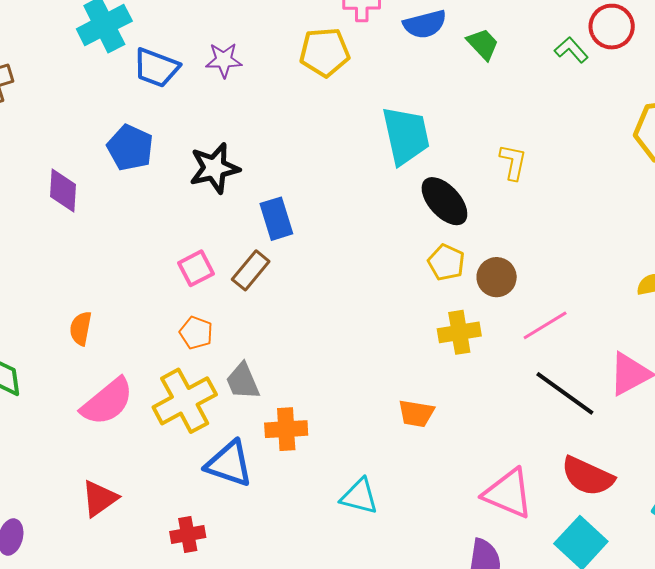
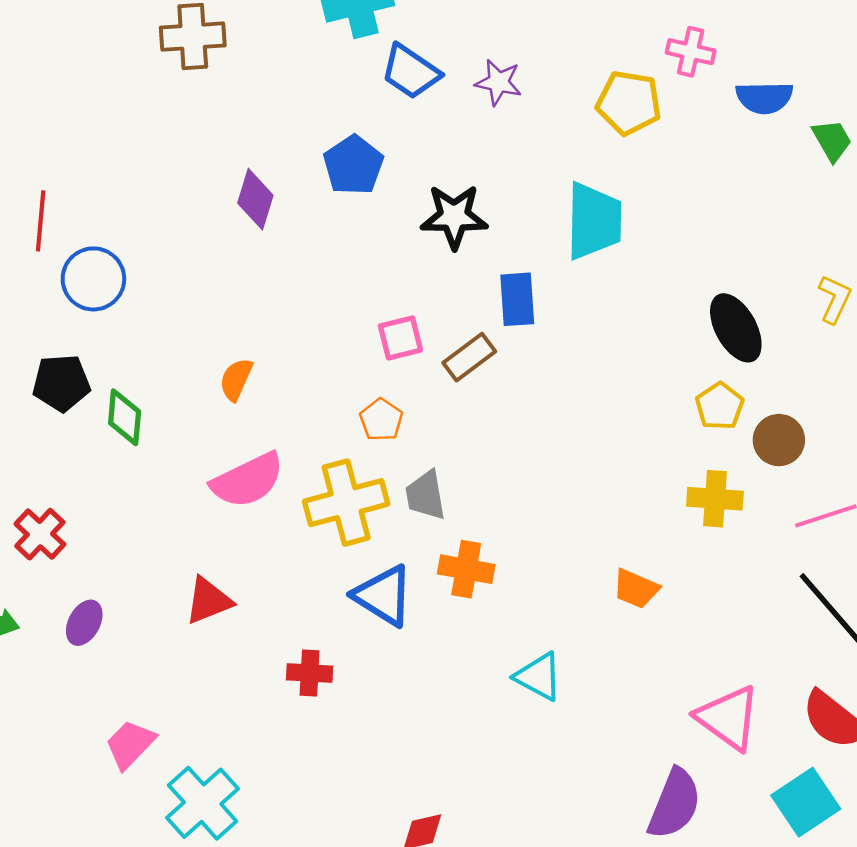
cyan trapezoid: (406, 136) -> (594, 221), moved

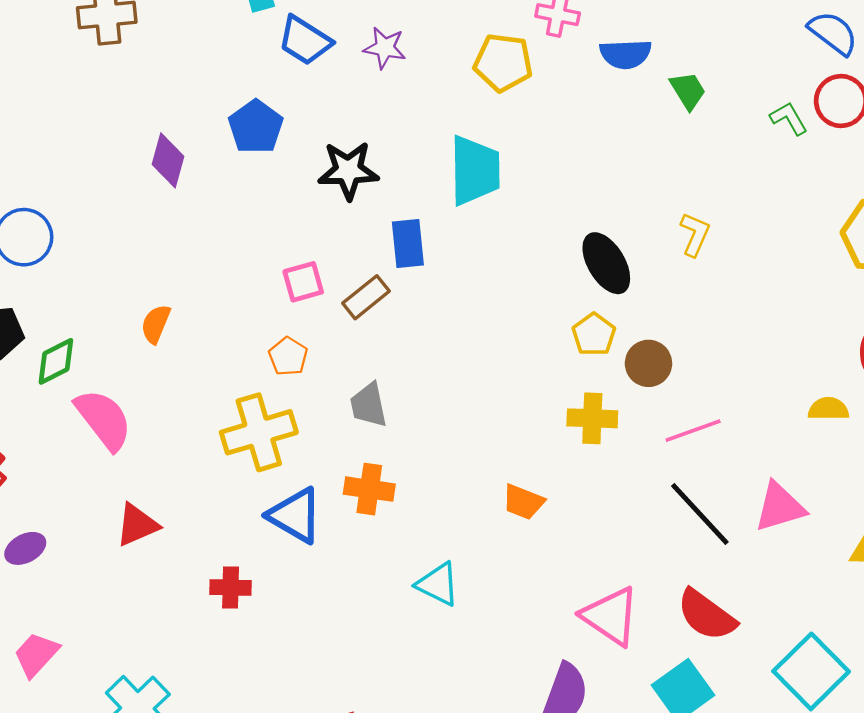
green diamond: (125, 417) -> (56, 361), turned 60
pink semicircle: (248, 480) -> (104, 419), moved, turned -100
gray trapezoid: (426, 495) -> (368, 405), moved
purple ellipse: (84, 623) -> (25, 548), turned 36
pink trapezoid: (130, 744) -> (36, 655), moved

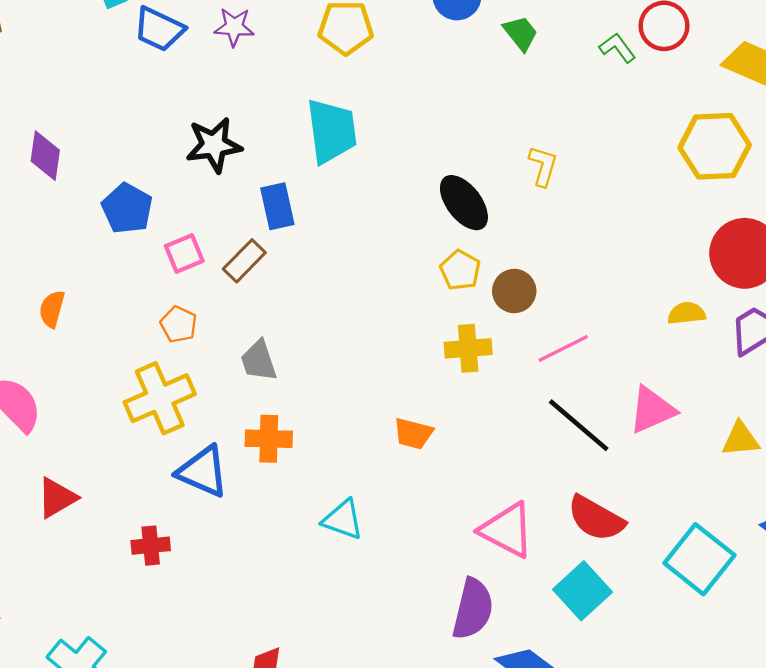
blue pentagon: (256, 127) -> (127, 208), moved

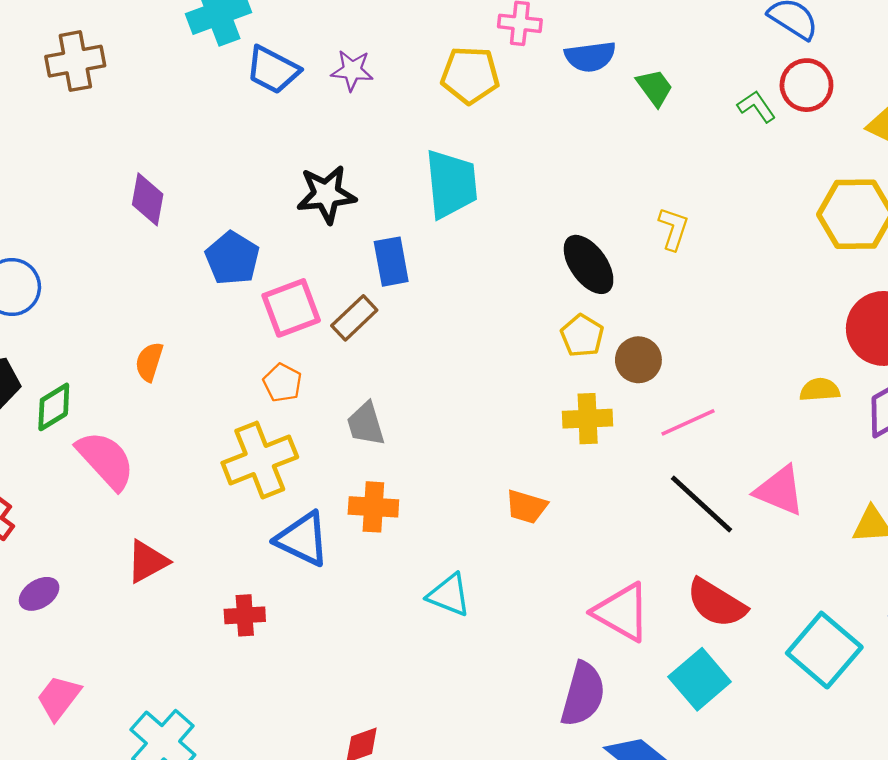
pink square: (184, 253) -> (291, 308), size x1.4
pink triangle: (652, 410) -> (780, 491), turned 44

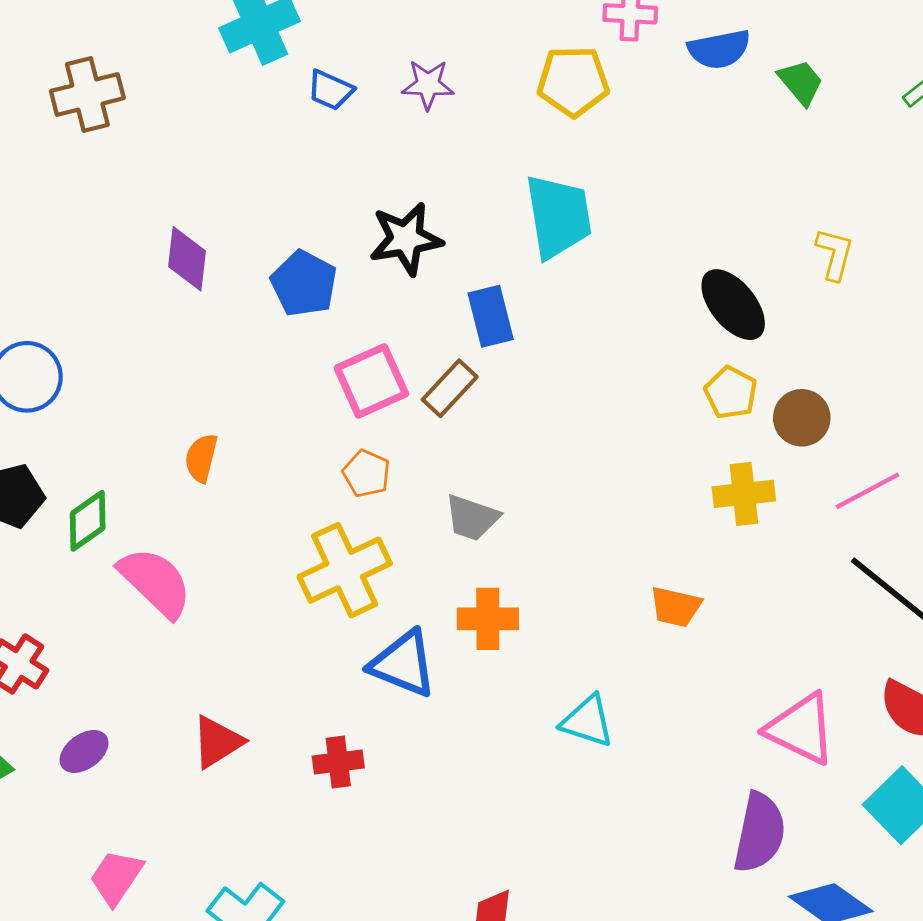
blue trapezoid: (273, 70) -> (330, 90), size x0.7
blue pentagon: (232, 258) -> (304, 284), moved
gray trapezoid: (366, 424) -> (472, 518), turned -51
red triangle: (147, 561) -> (217, 742), moved

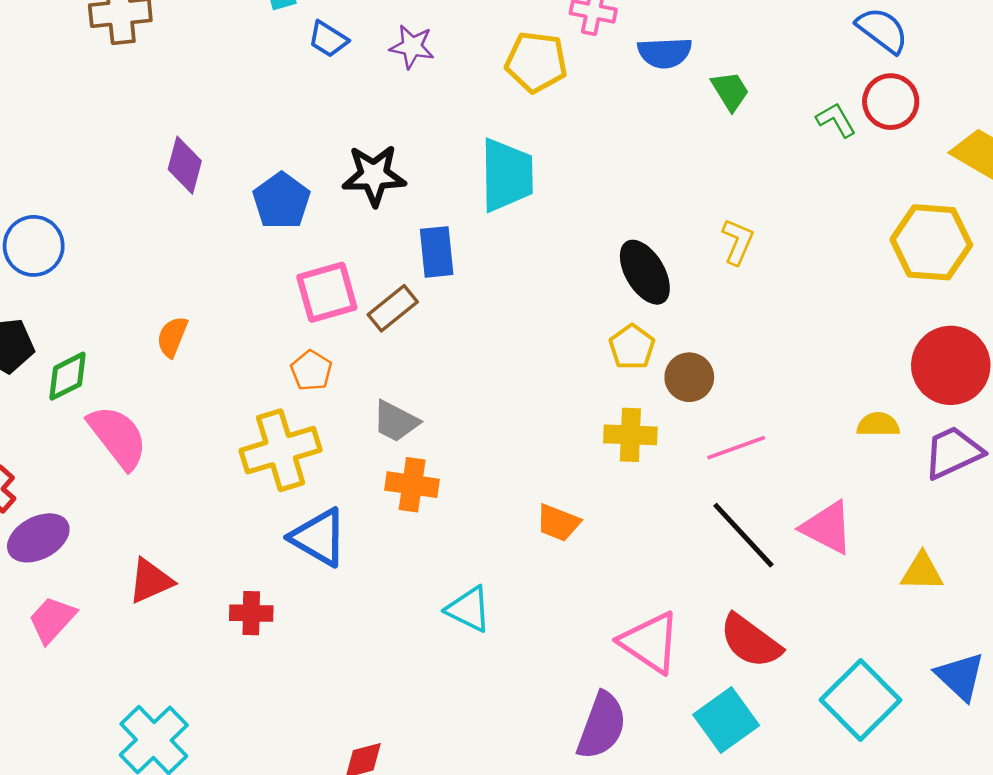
orange cross: (488, 619) -> (412, 485), moved
purple ellipse: (84, 751) -> (38, 538), moved, size x1.4
pink trapezoid: (116, 877) -> (52, 620), moved

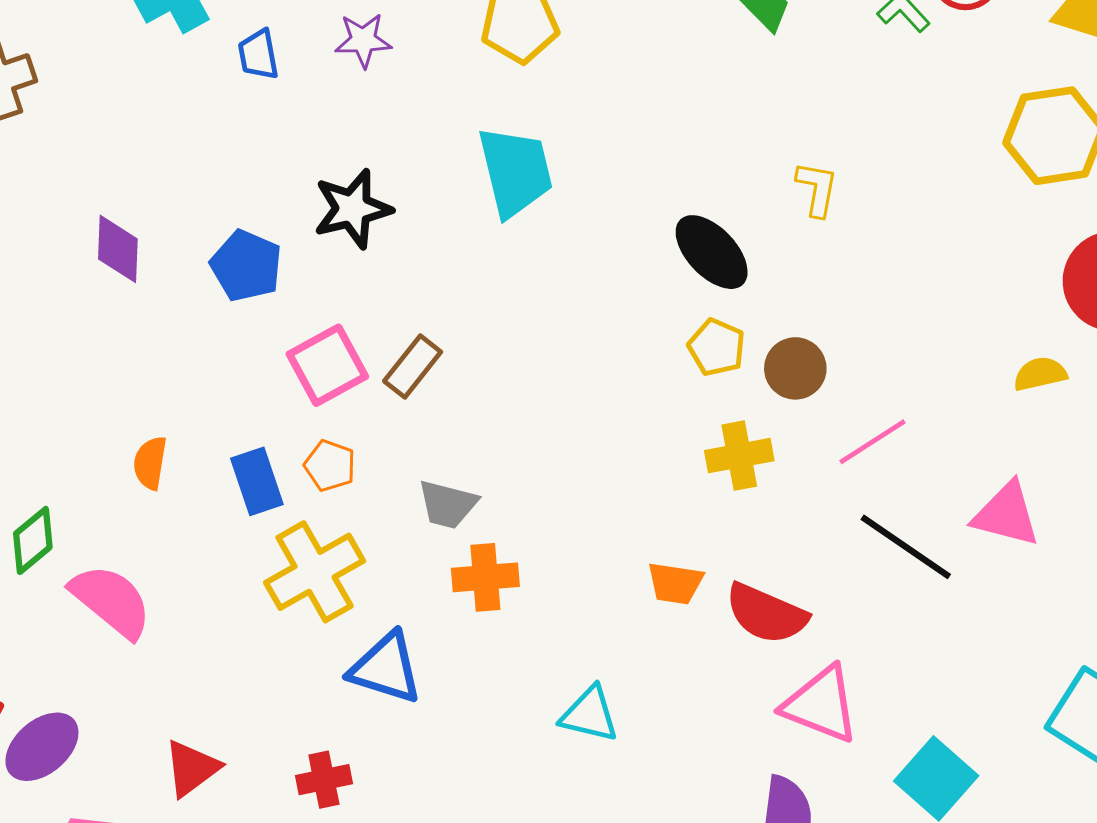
blue trapezoid: (328, 39) -> (258, 55), turned 60
blue rectangle: (437, 252) -> (257, 481), moved
red semicircle: (751, 641) -> (766, 614), moved

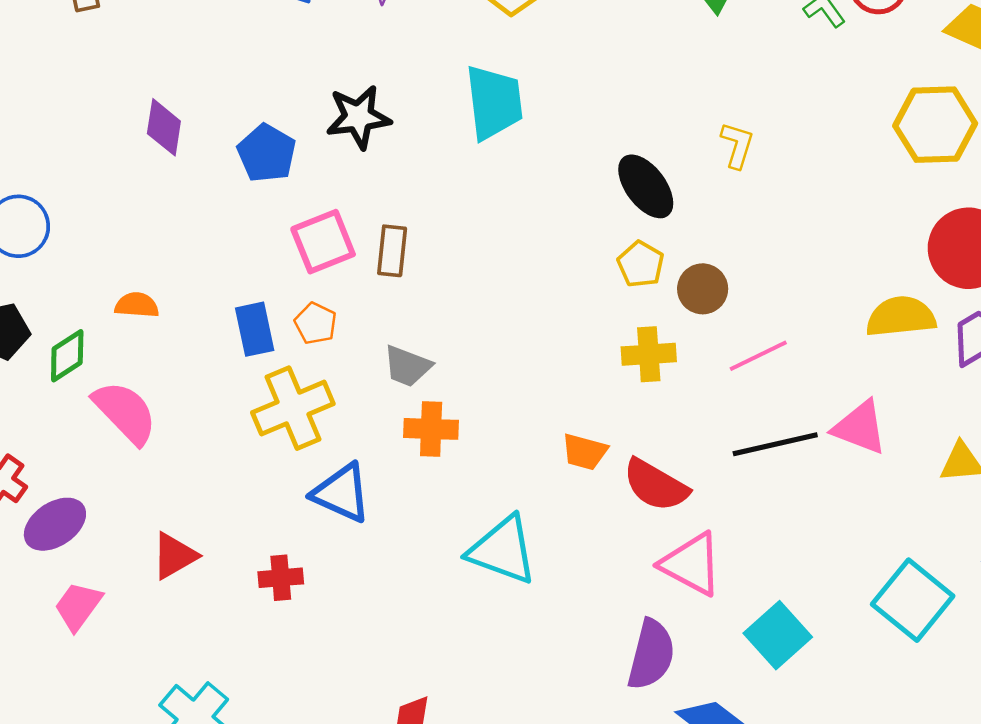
brown rectangle: (413, 367) -> (392, 251), turned -39
yellow semicircle: (1040, 374) -> (901, 317), size x1.6
orange semicircle: (150, 463) -> (137, 305), moved, turned 78
black line: (906, 547) -> (775, 444), turned -54
cyan triangle: (590, 714) -> (503, 550), size x1.5

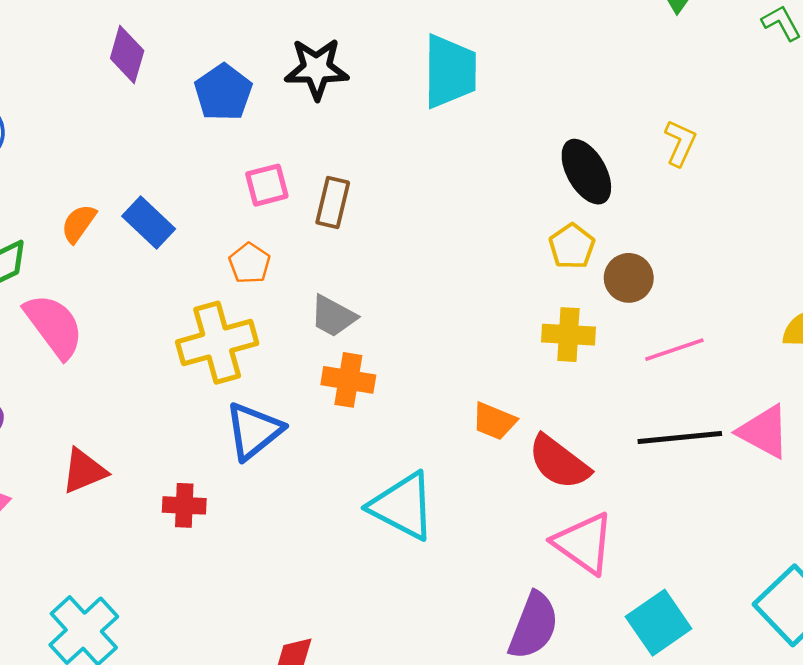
pink square: (323, 242) -> (267, 185), size x0.7
orange semicircle: (137, 305) -> (79, 223), turned -66
blue rectangle: (255, 329) -> (149, 223), moved, turned -42
blue triangle: (342, 493) -> (254, 431), turned 50

